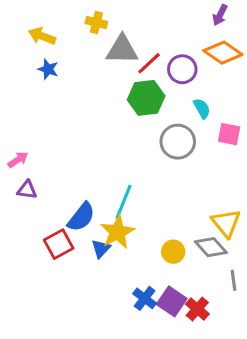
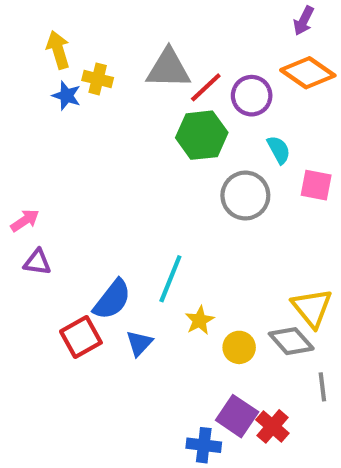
yellow cross: (96, 23) -> (98, 79), moved
yellow arrow: (42, 36) -> (58, 50), turned 52
yellow star: (117, 232) -> (200, 320), moved, size x0.6
blue cross: (145, 298) -> (204, 445), moved, turned -30

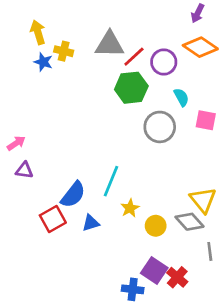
blue triangle: (139, 343) -> (91, 223), turned 30

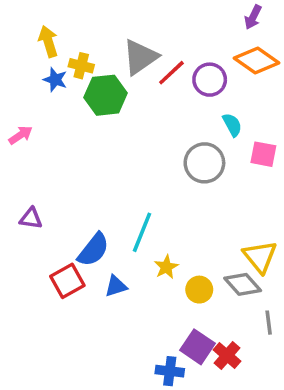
gray triangle: (110, 44) -> (140, 57), turned -36
green hexagon: (131, 88) -> (106, 95), moved
pink arrow: (16, 143) -> (20, 135), moved

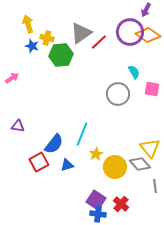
purple circle: (210, 80) -> (130, 32), moved, size x1.4
yellow circle: (199, 290) -> (115, 167), size x1.5
purple square: (197, 347) -> (96, 200), moved
red cross: (227, 356) -> (121, 204), moved

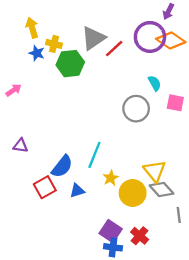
yellow triangle: (150, 148) -> (155, 171), moved

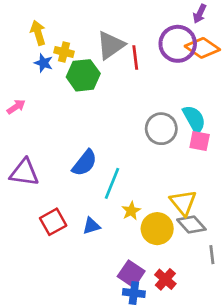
red line: (114, 49) -> (135, 57), turned -54
cyan semicircle: (155, 83) -> (194, 119), moved, size x1.5
pink square: (175, 103) -> (200, 141), moved
purple triangle: (21, 146) -> (24, 172), size x1.6
blue semicircle: (62, 166) -> (85, 163), moved

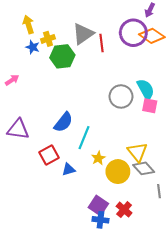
yellow cross: (64, 52) -> (48, 39), turned -32
red square: (53, 222) -> (49, 155), moved

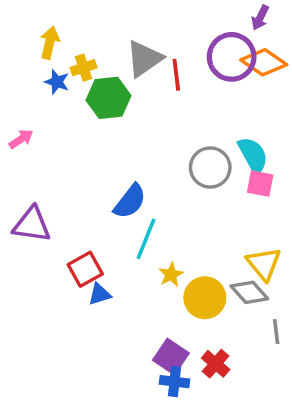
yellow arrow: (28, 25) -> (50, 43), turned 30
blue semicircle: (63, 122) -> (130, 201), moved
yellow triangle: (137, 152) -> (264, 264), moved
blue triangle: (69, 169) -> (100, 294), moved

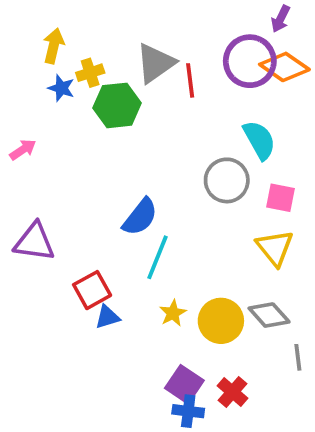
cyan semicircle: (253, 155) -> (259, 140), moved
yellow triangle: (264, 264) -> (275, 248), moved
yellow star: (171, 275) -> (173, 313), moved

